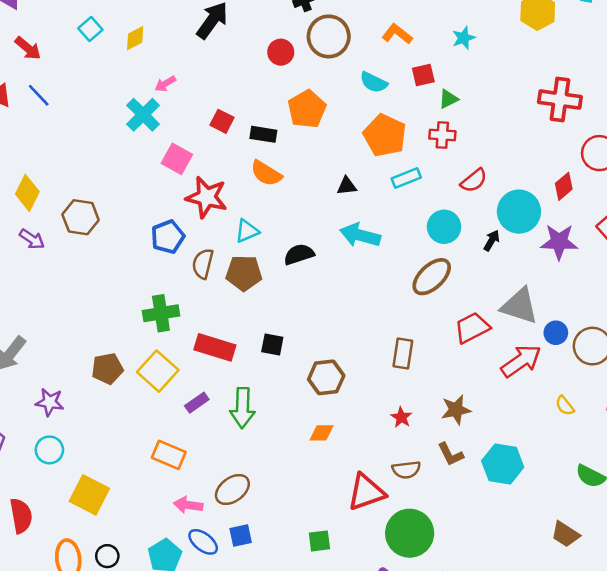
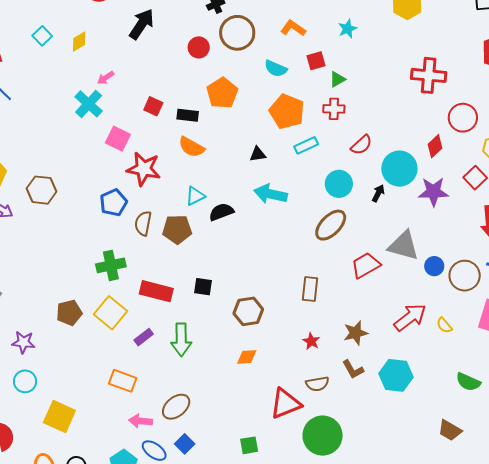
cyan triangle: (247, 231) -> (195, 196), moved
red arrow: (521, 361) -> (410, 317), moved
blue square: (241, 536) -> (185, 444), turned -30

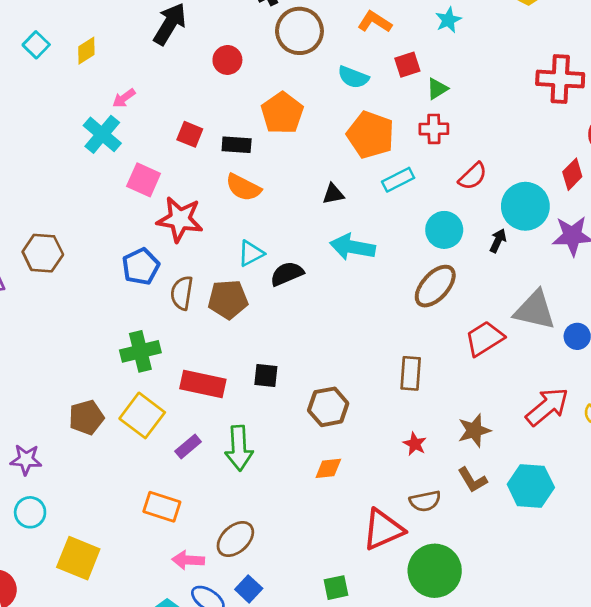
red circle: (199, 47) -> (227, 60), moved

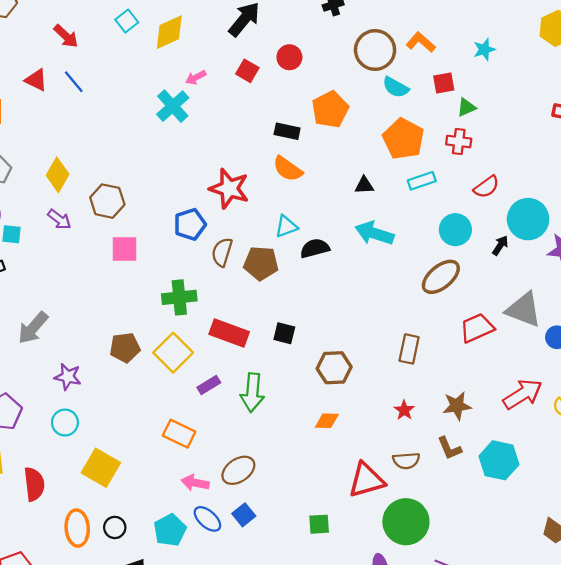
brown circle: (299, 31) -> (375, 50), moved
yellow diamond: (86, 51) -> (169, 32), size x1.5
red square: (190, 134) -> (247, 71), moved
pink square: (144, 180) -> (124, 249), moved, turned -32

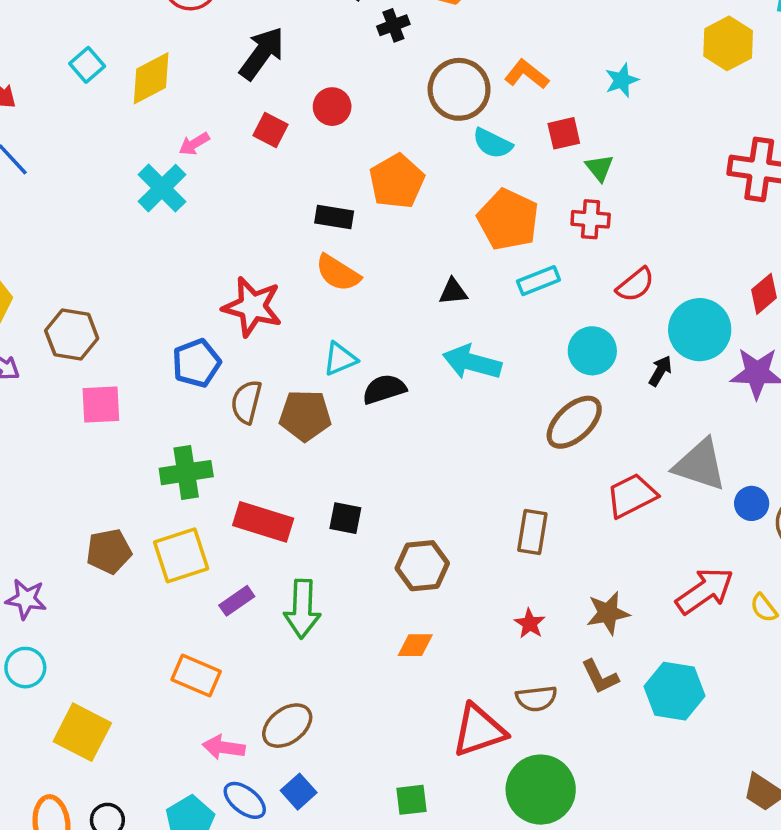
green triangle: (466, 107) -> (599, 168), turned -42
yellow square: (173, 353) -> (181, 555), turned 30

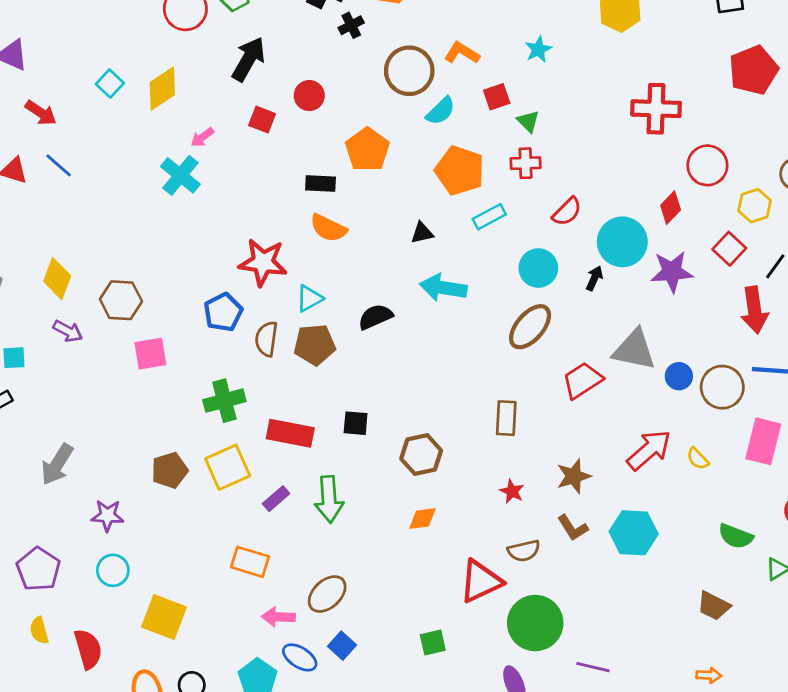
cyan semicircle: (492, 143) -> (441, 111), turned -64
cyan triangle: (340, 359) -> (309, 298), moved

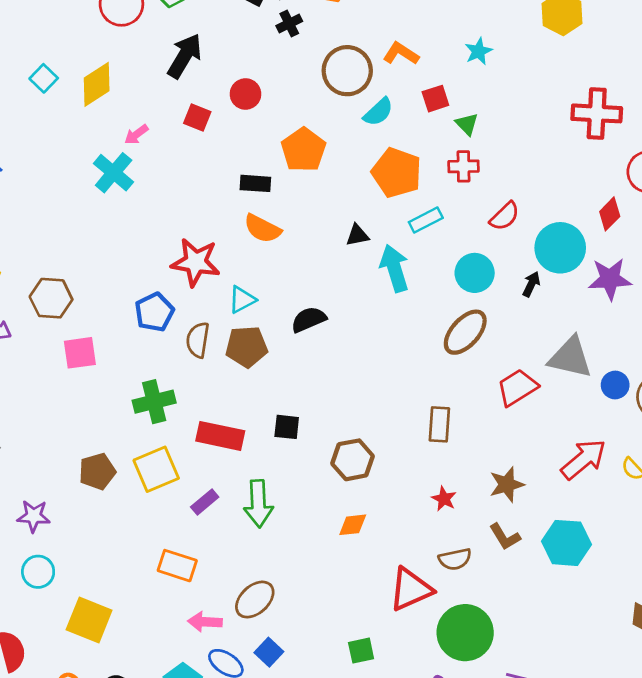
cyan arrow: (443, 288) -> (394, 268), moved, turned 63

